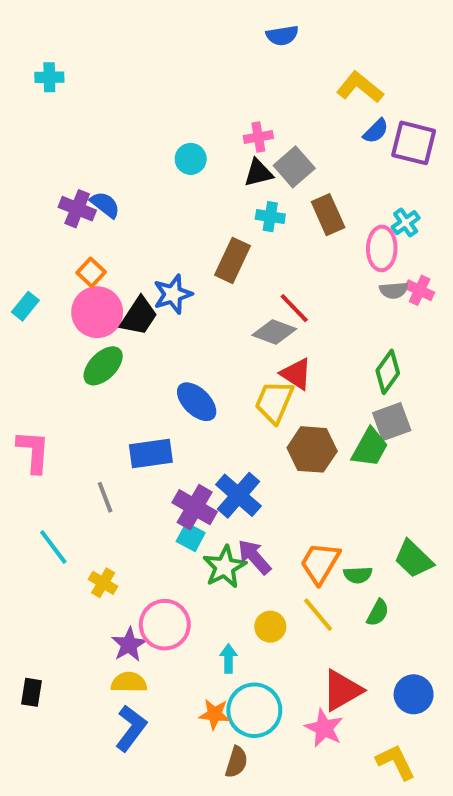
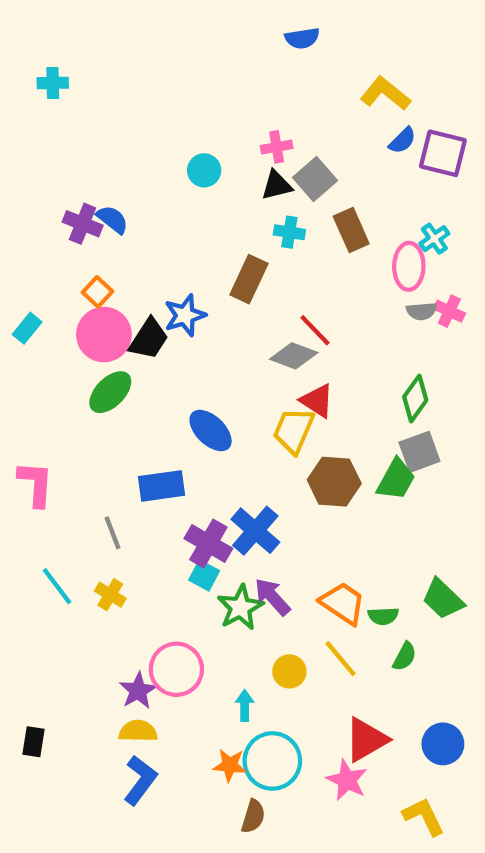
orange trapezoid: (320, 563) -> (343, 603), turned 93
yellow cross: (103, 583) -> (110, 595), moved

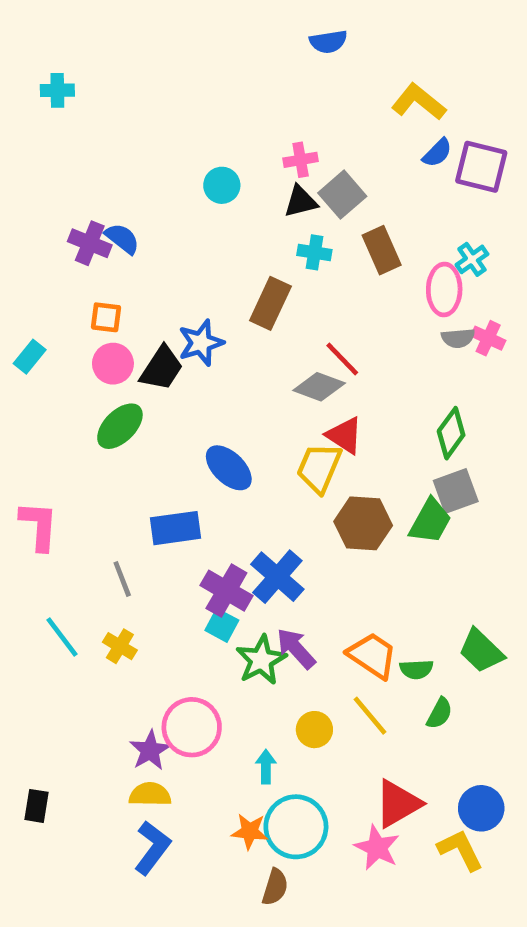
orange square: (98, 292) -> (106, 317), turned -36
pink circle: (104, 335) -> (113, 364), size x0.7
yellow L-shape: (424, 816) -> (460, 850), moved

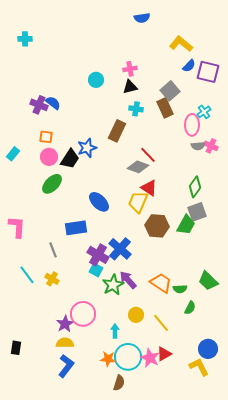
gray square: (342, 195) -> (170, 91), moved
yellow line: (370, 716) -> (161, 323), moved
red triangle: (398, 804) -> (164, 354), moved, size x0.7
pink star: (377, 848) -> (150, 358), moved

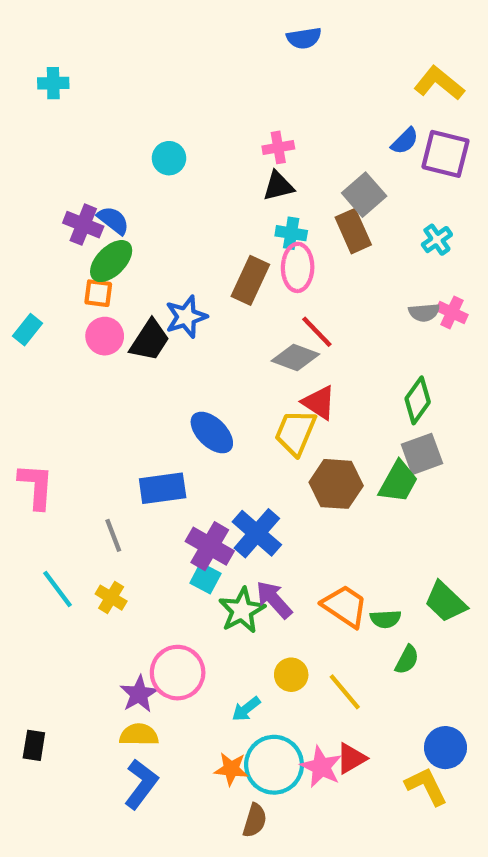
yellow L-shape: (181, 44) -> (439, 83), moved
cyan circle: (96, 80) -> (169, 158), moved
pink ellipse: (192, 125) -> (298, 267), moved
green ellipse: (52, 184) -> (111, 261), moved
cyan arrow: (115, 331) -> (246, 709), turned -128

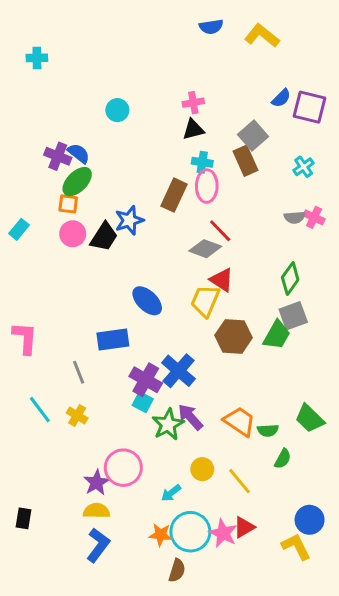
yellow L-shape: (439, 83) -> (262, 36), moved

